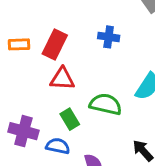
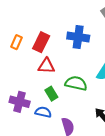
blue cross: (109, 37) -> (78, 37), size x1.5
orange rectangle: (19, 44) -> (16, 42), turned -64

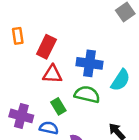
blue cross: (78, 37) -> (89, 63), moved
orange rectangle: (16, 42) -> (18, 36), moved, turned -32

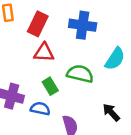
blue cross: (89, 63) -> (83, 25), moved

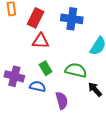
green semicircle: (80, 74) -> (76, 70), moved

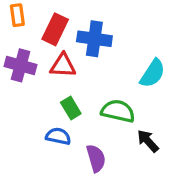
blue cross: (72, 19) -> (94, 39), moved
purple cross: (14, 76) -> (20, 65), moved

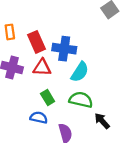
red rectangle: (55, 29) -> (36, 42), turned -50
cyan semicircle: (153, 73) -> (80, 72), moved

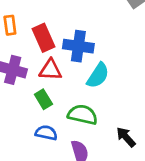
green rectangle: (48, 98) -> (43, 99), moved
green semicircle: (81, 100) -> (83, 115), moved

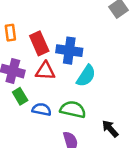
green rectangle: (43, 99) -> (20, 96), moved
blue semicircle: (46, 133) -> (42, 109), moved

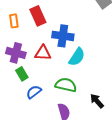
red rectangle: (39, 43) -> (38, 16), moved
blue semicircle: (42, 109) -> (34, 92), moved, turned -49

